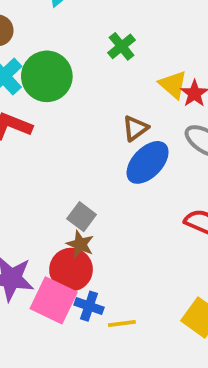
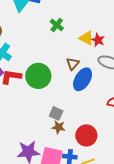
green circle: (47, 76) -> (38, 76), moved
red circle: (71, 270) -> (86, 135), moved

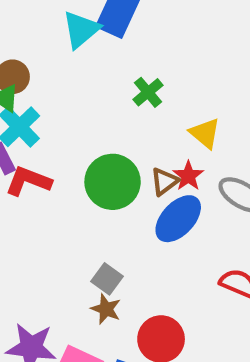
red star: (98, 40) -> (188, 176), moved
green circle: (38, 76) -> (113, 182), moved

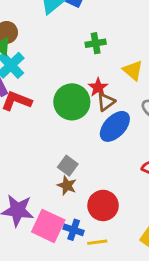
green cross: (148, 92) -> (96, 43), turned 30
red star: (188, 176) -> (98, 87), moved

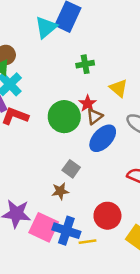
gray square: (68, 166) -> (71, 169), moved
brown star: (67, 186) -> (60, 191), turned -30
red circle: (103, 205) -> (107, 216), moved
blue cross: (74, 230) -> (66, 231), size x1.5

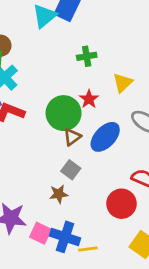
yellow triangle: (118, 88) -> (123, 83), turned 36
brown triangle: (95, 116) -> (72, 137), moved
red circle: (107, 216) -> (122, 204), moved
pink square: (44, 227) -> (40, 233), size x0.7

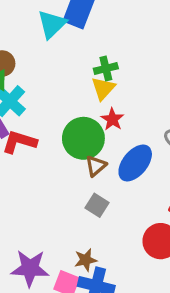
yellow triangle: (123, 83) -> (103, 88), moved
brown star: (59, 194) -> (86, 260), moved

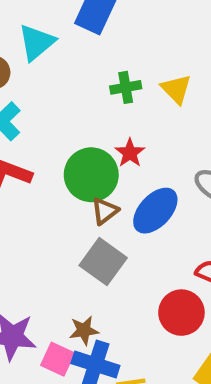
cyan triangle: (52, 24) -> (37, 42), moved
yellow triangle: (103, 88) -> (176, 89), moved, turned -30
gray square: (97, 205) -> (103, 262), size x1.5

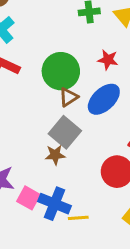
red star: (130, 153) -> (108, 60), moved, turned -30
brown star: (84, 330) -> (55, 155), moved

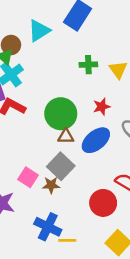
red star: (108, 60) -> (102, 107), turned -30
brown triangle: (69, 97) -> (66, 136), turned 30
pink square: (29, 198) -> (28, 177), moved

